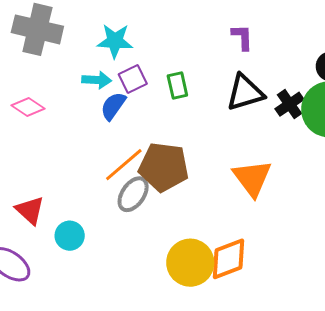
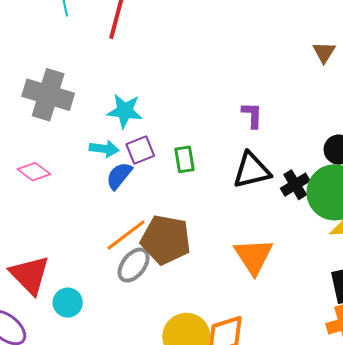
red triangle: (30, 210) -> (30, 275), size x1.4

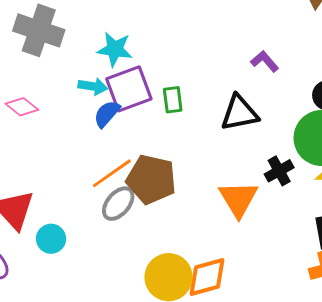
purple L-shape: (252, 115) -> (265, 61), moved, turned -44
purple square: (140, 150) -> (129, 89), size x1.6
black cross: (295, 185) -> (279, 171), moved

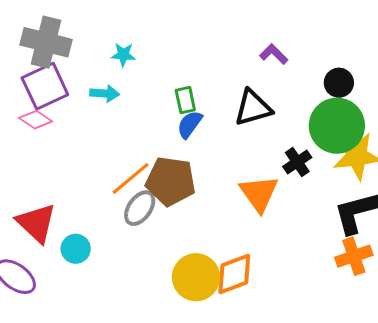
cyan star: (115, 49) -> (123, 55), size x0.7
purple square: (129, 89) -> (45, 86), moved
blue semicircle: (107, 114) -> (190, 124), moved

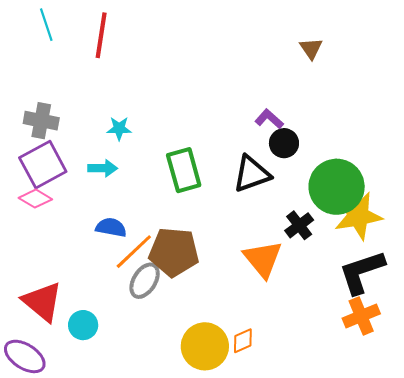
gray cross: (46, 42) -> (41, 121), size x0.7
black circle: (339, 83) -> (284, 143), moved
green rectangle: (185, 100) -> (184, 170), size x1.6
blue semicircle: (190, 124) -> (111, 227), moved, turned 68
orange diamond: (234, 274) -> (243, 341), size x0.6

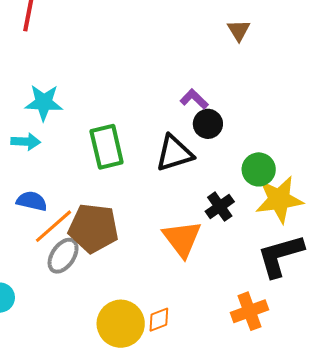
cyan star: (119, 128) -> (44, 103), size x1.5
green circle: (337, 187) -> (259, 169), size x0.6
orange cross: (361, 316) -> (249, 311), moved

